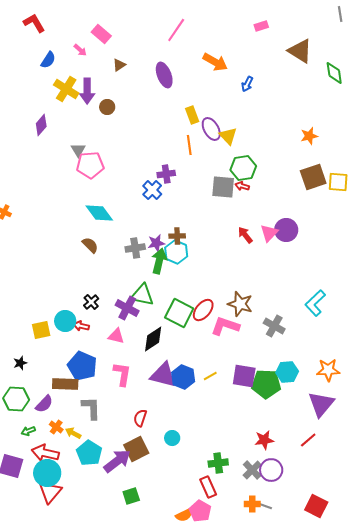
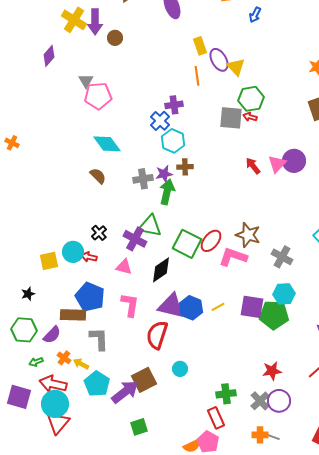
cyan hexagon: (176, 252) -> (173, 141), moved
cyan hexagon: (287, 372) -> (284, 294), moved
red semicircle: (140, 418) -> (157, 335), moved, size x1.6

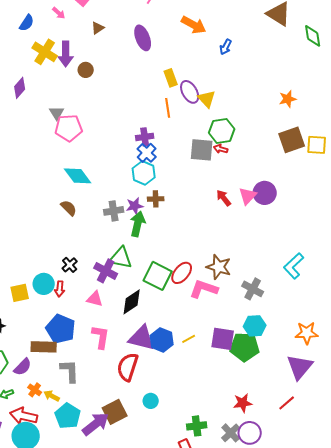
blue cross: (160, 121) -> (147, 153), moved
red arrow: (89, 257) -> (60, 289), turned -98

